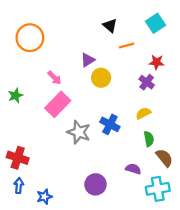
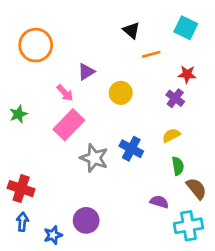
cyan square: (156, 23) -> (186, 28), turned -30
purple triangle: (88, 60) -> (86, 72), moved
purple circle: (95, 184) -> (86, 220), moved

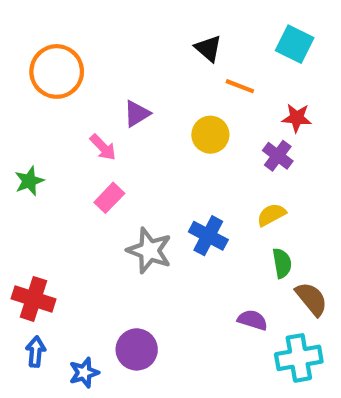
orange line: (151, 54) -> (240, 86), turned 36
yellow circle: (121, 93) -> (210, 135), moved
pink rectangle: (69, 125) -> (109, 198), size x0.6

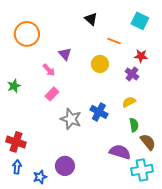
black triangle: (208, 48) -> (91, 19), moved
purple triangle: (137, 114) -> (65, 54), turned -40
purple semicircle: (252, 320) -> (120, 152), size x1.5

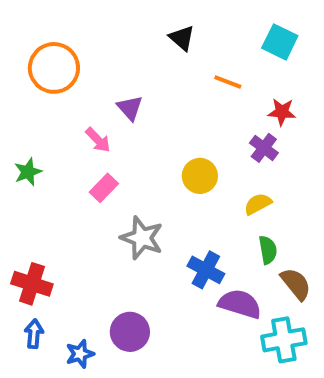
yellow circle: (100, 64) -> (200, 176), moved
blue cross: (99, 112) -> (206, 270), moved

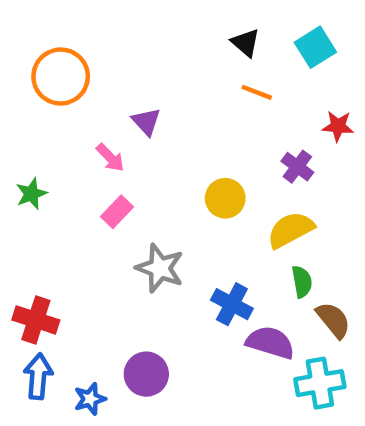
black triangle: (182, 38) -> (245, 43), moved
cyan square: (280, 42) -> (315, 47), turned 32
red star: (282, 112) -> (338, 126), moved
yellow semicircle: (258, 204) -> (291, 230), size x1.5
blue arrow: (34, 334) -> (38, 376), size x1.4

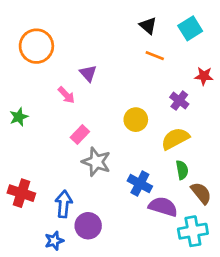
pink rectangle: (117, 212) -> (80, 135), moved
blue arrow: (38, 376) -> (64, 204), moved

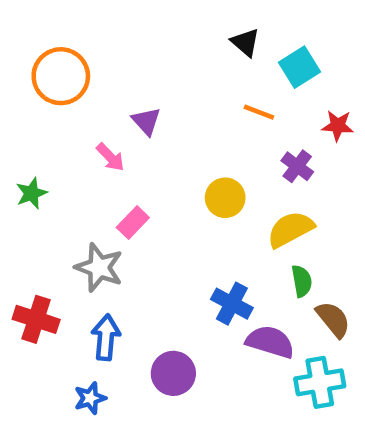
cyan square: (190, 28) -> (299, 67), moved
orange line: (155, 56) -> (259, 112), moved
gray star: (96, 162) -> (99, 268), moved
purple circle: (88, 226) -> (173, 373), moved

